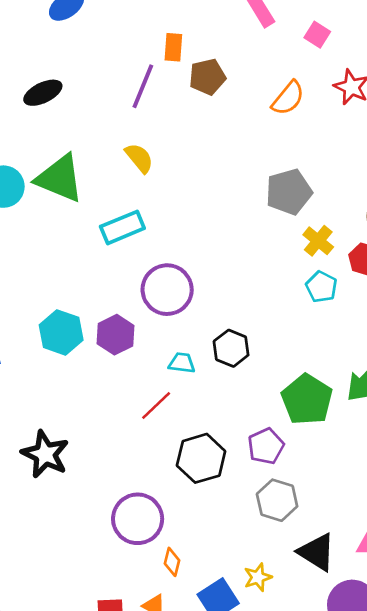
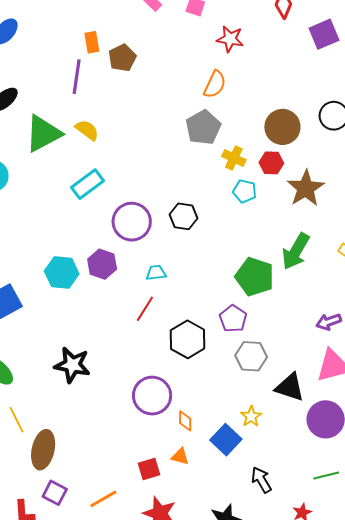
orange semicircle: (288, 98) -> (215, 84), moved
green triangle: (60, 178) -> (43, 134), moved, turned -36
black hexagon: (231, 348) -> (183, 216), moved

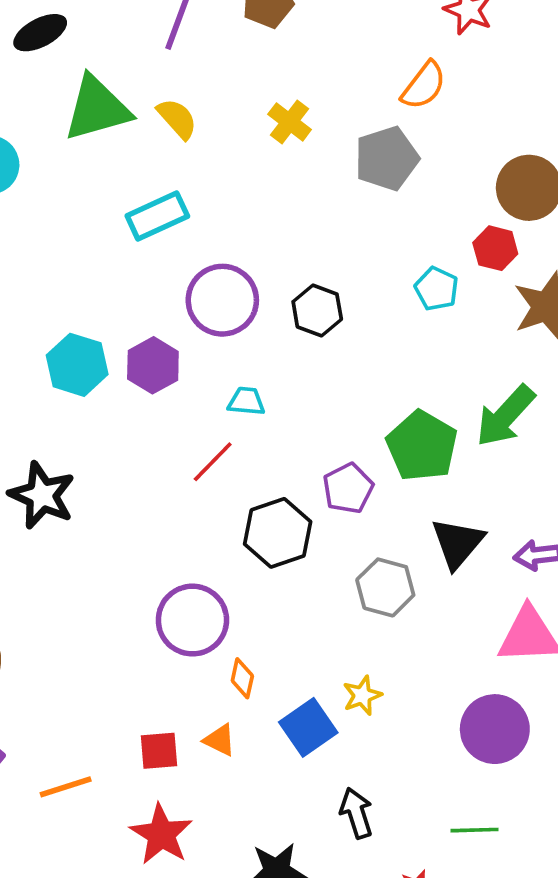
yellow cross: (234, 158) -> (290, 122), moved
purple pentagon: (233, 319) -> (348, 488), moved
black star: (72, 365) -> (42, 495), moved
black triangle: (290, 387) -> (458, 543), moved, turned 40

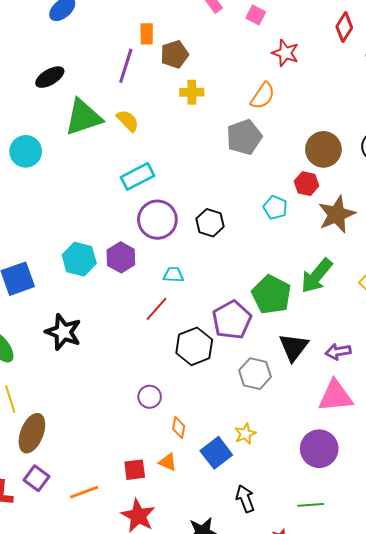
yellow cross: (290, 122) -> (192, 92), moved, turned -35
cyan rectangle: (157, 216) -> (137, 176), moved
purple pentagon: (348, 488) -> (232, 320), size x1.4
purple circle: (192, 620) -> (150, 397), size x0.6

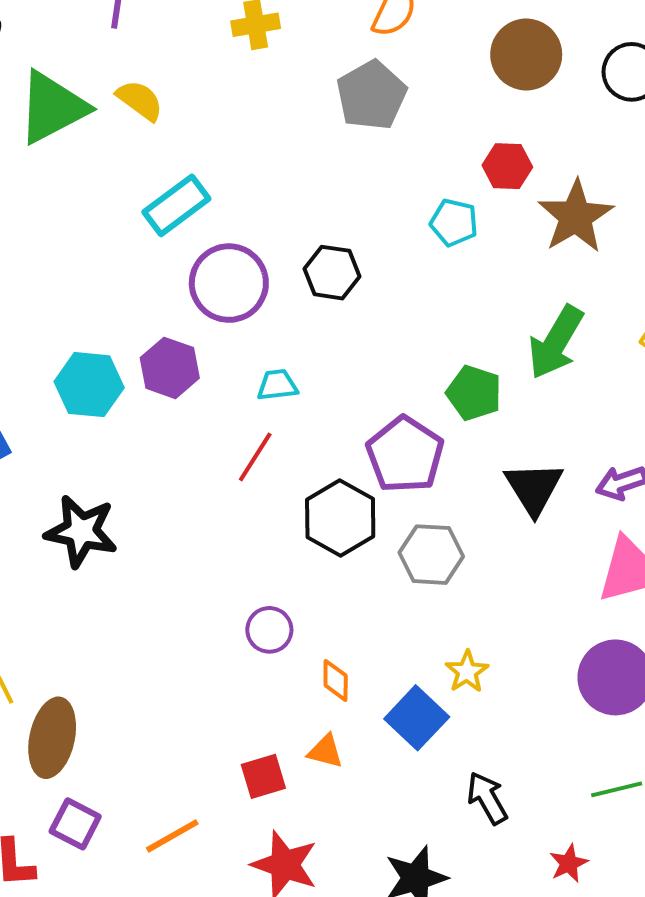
brown circle: (323, 149) -> (526, 55), moved
green pentagon: (271, 295) -> (474, 393), size x0.7
gray hexagon: (255, 374) -> (431, 555), moved

